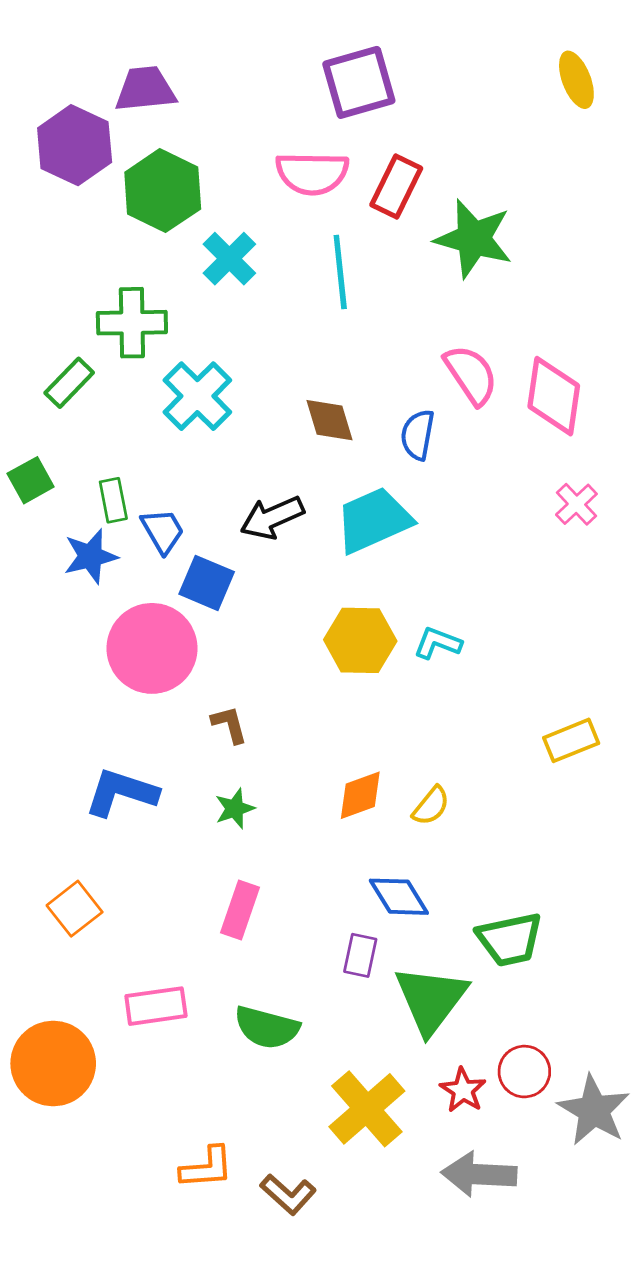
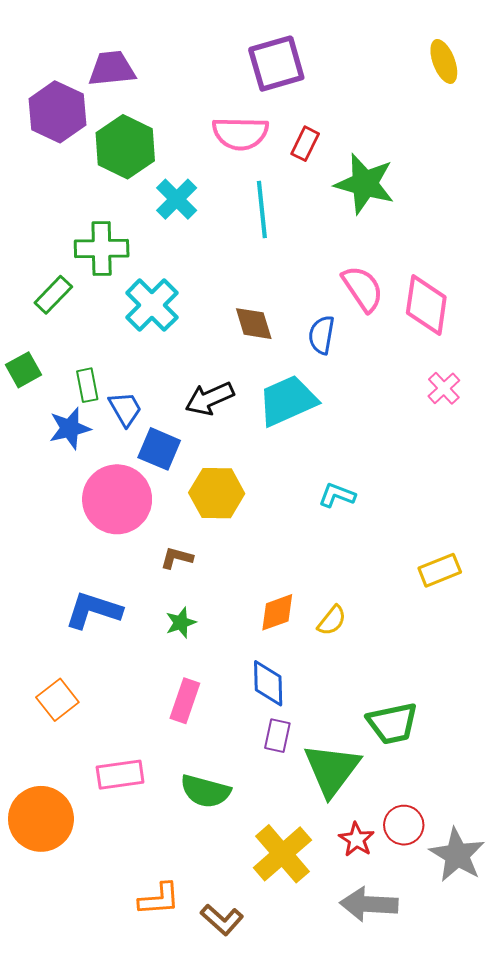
red rectangle: (396, 187) -> (305, 144), size x0.7
yellow hexagon: (360, 640) -> (217, 493), moved
brown L-shape: (229, 724) -> (177, 558), turned -60
blue diamond: (399, 897) -> (268, 683), moved, turned 30

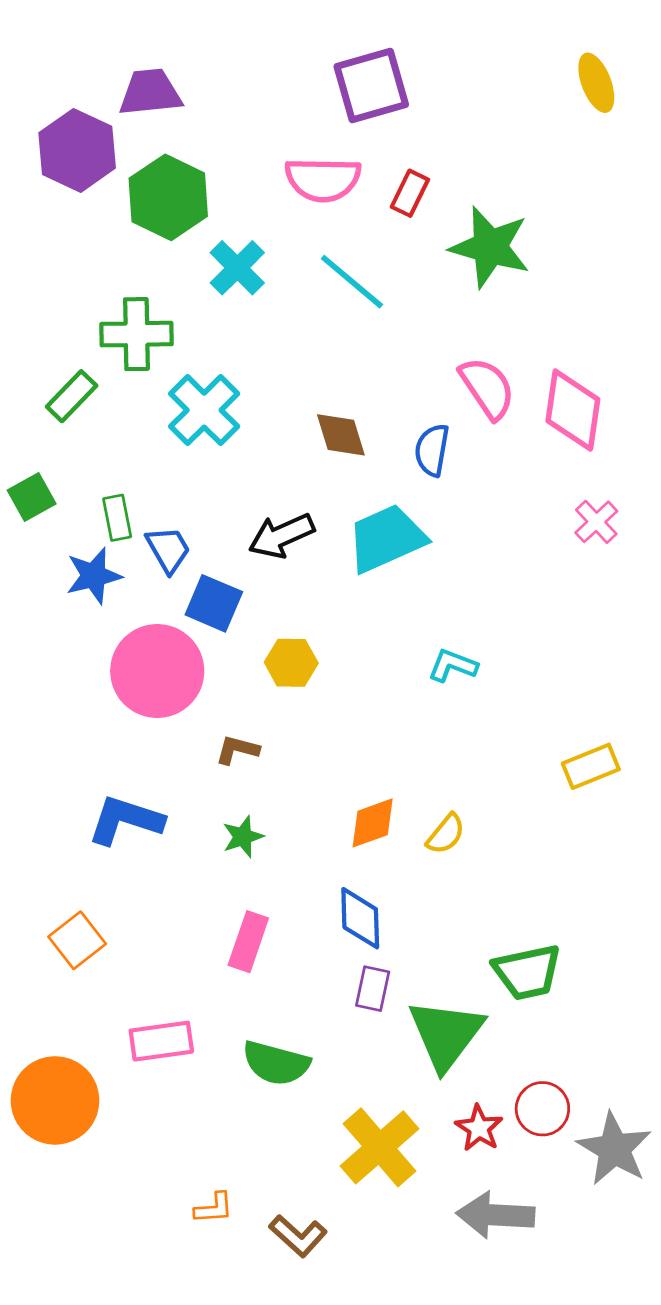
cyan line: (262, 209) -> (352, 282), turned -44
yellow hexagon: (217, 493) -> (291, 663), size x0.7
orange L-shape: (159, 899) -> (214, 1208), size x0.7

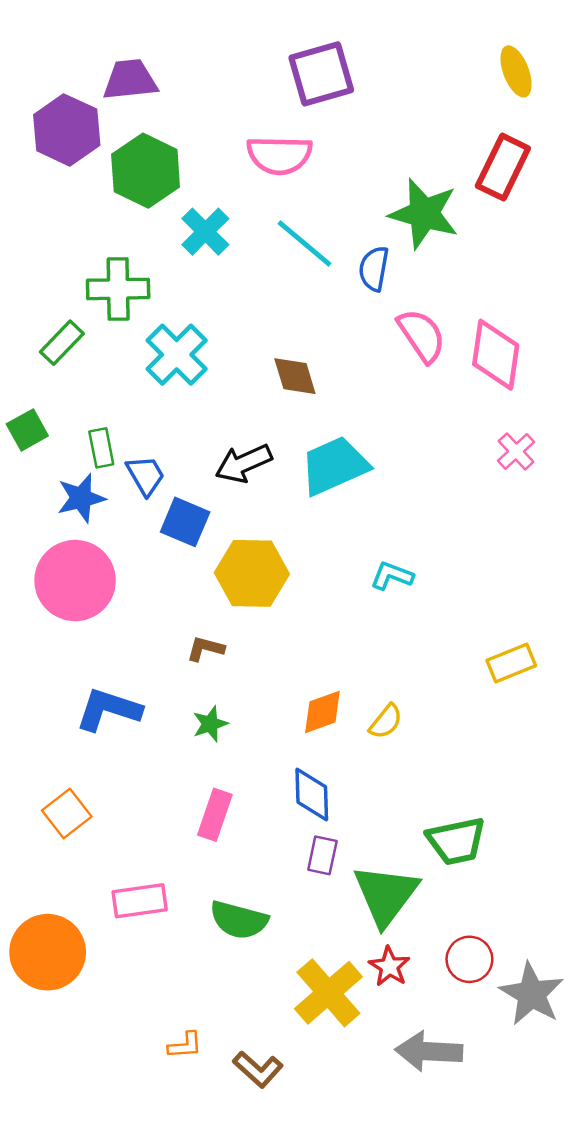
red rectangle: (410, 193) -> (503, 167), moved, size x1.6
blue semicircle: (432, 450) -> (374, 269), moved
yellow hexagon: (291, 663) -> (252, 573), size x1.6
pink circle: (157, 671) -> (75, 581), moved
red star: (479, 1128) -> (389, 966), moved

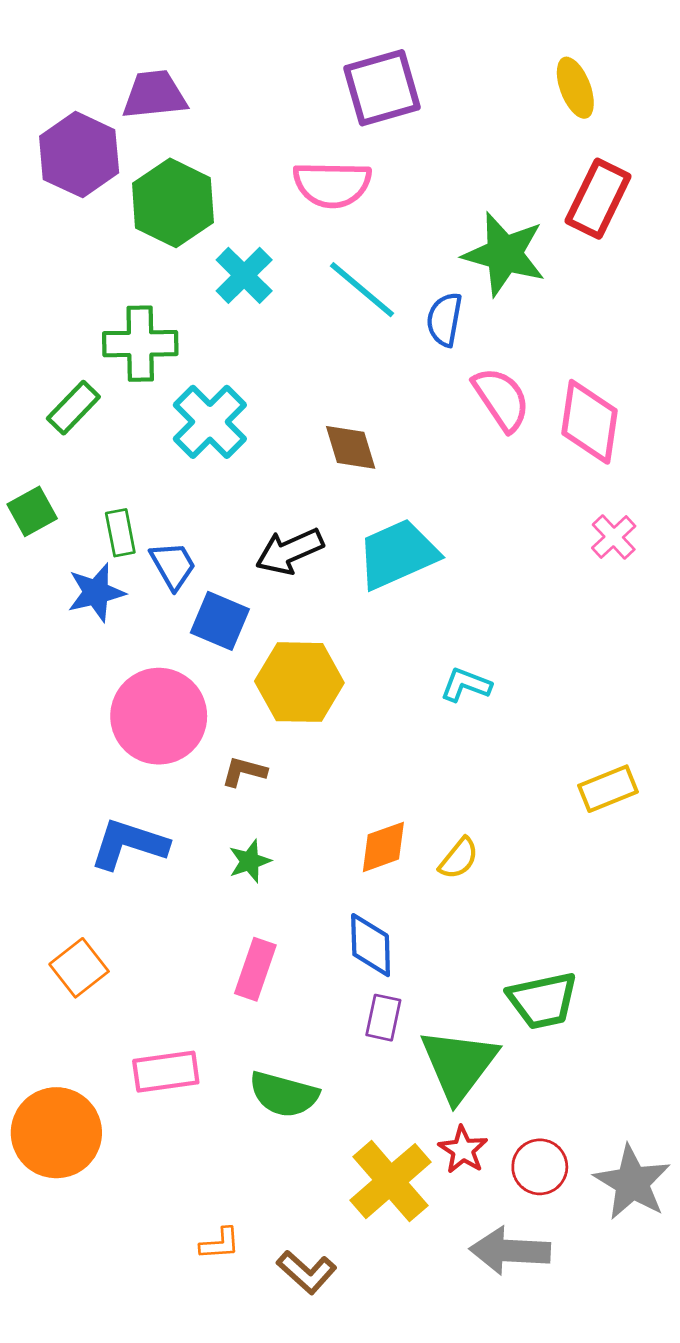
yellow ellipse: (516, 71) -> (575, 88), moved
pink circle: (75, 581) -> (159, 716), moved
red circle: (469, 959) -> (540, 1167), moved

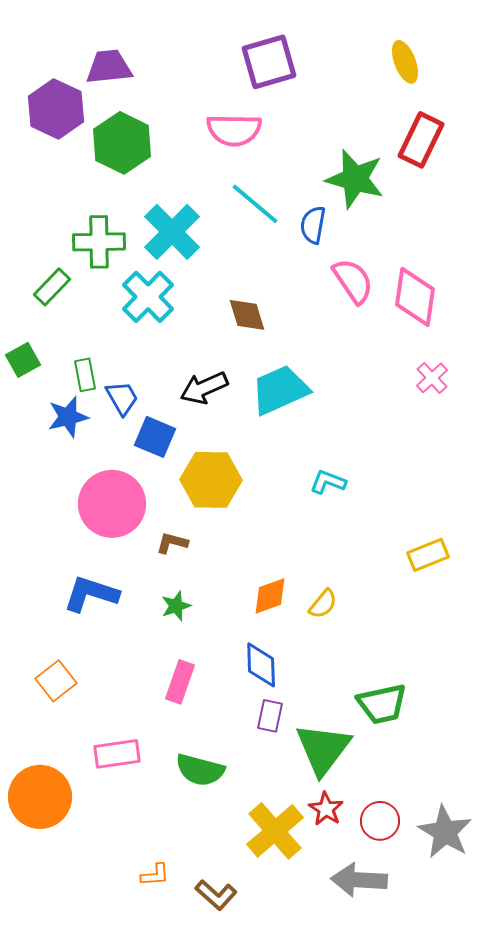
cyan cross: (244, 275) -> (172, 232), moved, size x1.4

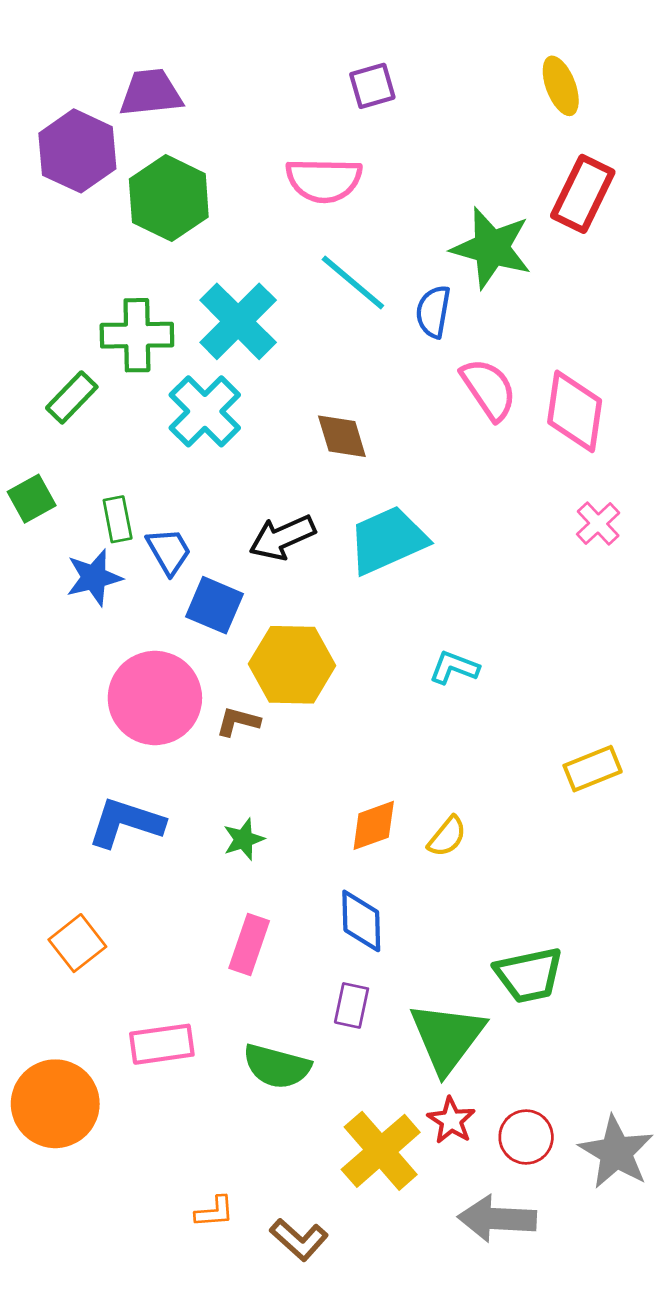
purple square: (269, 62) -> (372, 86), size x0.6
brown L-shape: (172, 543) -> (238, 722), moved
purple rectangle: (270, 716) -> (352, 1005), moved

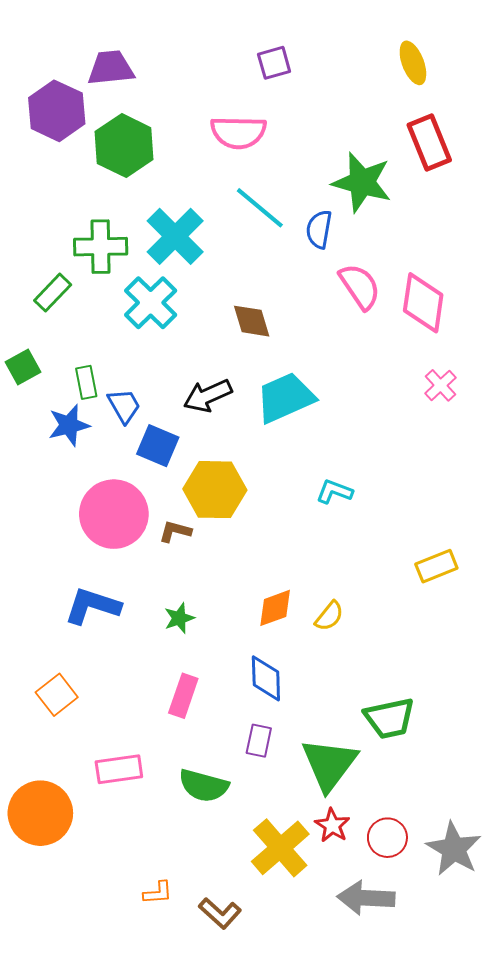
red rectangle: (583, 194) -> (429, 142), turned -48

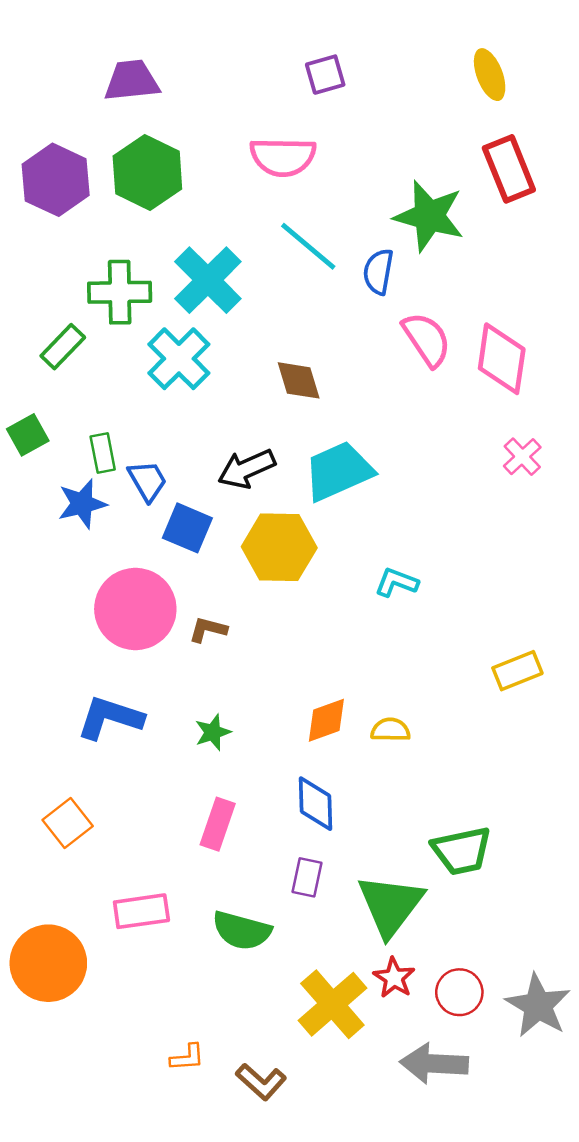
purple hexagon: (57, 111) -> (56, 180), moved
yellow hexagon: (215, 490) -> (279, 547), moved
yellow semicircle: (329, 616) -> (390, 730), turned -128

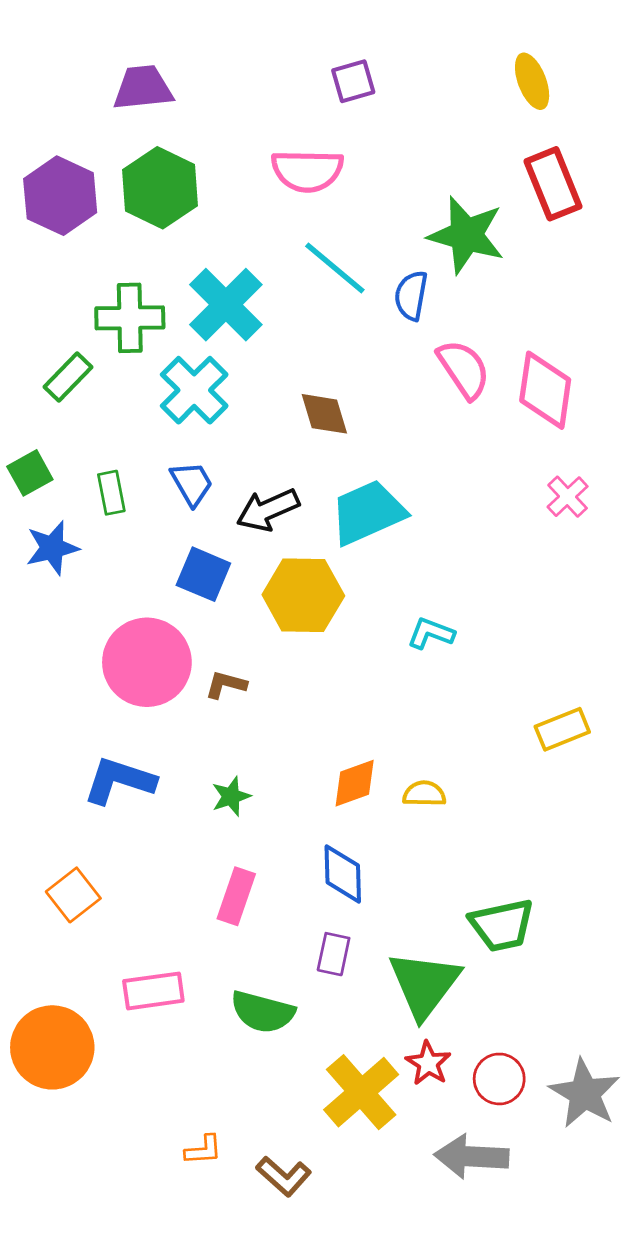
blue trapezoid: (147, 481) -> (192, 484), moved
blue star: (82, 504) -> (52, 548), moved

